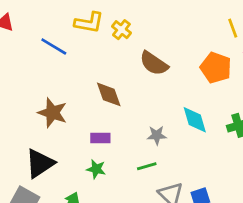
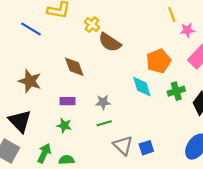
yellow cross: (121, 30) -> (92, 25), moved
orange pentagon: (216, 68) -> (159, 61), moved, turned 30
gray star: (157, 135) -> (103, 102), moved
black triangle: (40, 163) -> (20, 121), turned -40

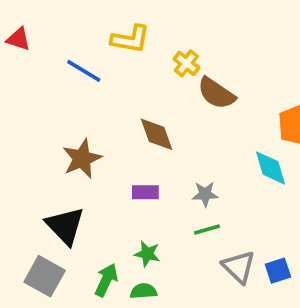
brown star: (30, 81) -> (82, 159), turned 30
green star: (64, 125) -> (147, 254), moved

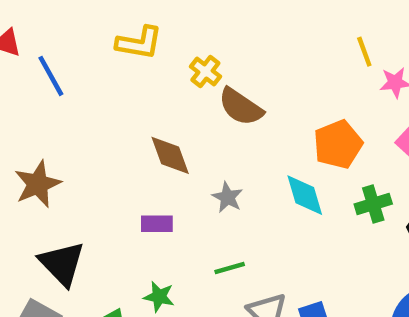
blue line: (84, 71) -> (51, 76), moved, turned 30
brown star: (82, 159) -> (38, 184), moved
gray star: (205, 194) -> (227, 197), moved, turned 30

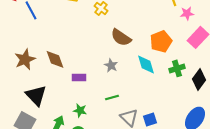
brown semicircle: (241, 107) -> (121, 37), moved
brown diamond: (170, 155) -> (55, 59), moved

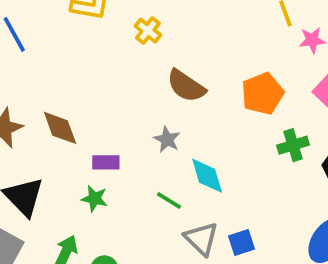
cyan diamond: (146, 64) -> (207, 176), moved
green line: (112, 97) -> (169, 201), turned 48
green star: (80, 110) -> (94, 199), moved

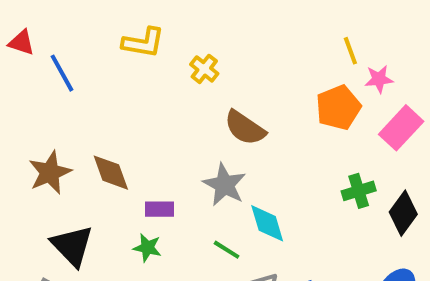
orange pentagon: (262, 94) -> (338, 108), moved
gray star: (167, 139) -> (225, 185), size x1.5

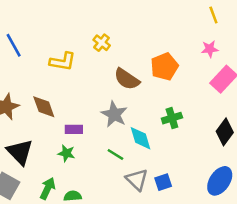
yellow L-shape: (143, 43) -> (63, 61), moved
yellow line: (350, 51) -> (213, 15), moved
orange pentagon: (338, 108) -> (164, 67), moved
green cross: (359, 191) -> (172, 118), moved

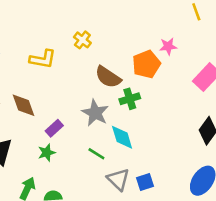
pink star: (210, 49) -> (168, 46), moved
green cross: (172, 118) -> (130, 99), moved
purple rectangle: (74, 129) -> (54, 128), turned -42
green star: (66, 153) -> (47, 153), turned -30

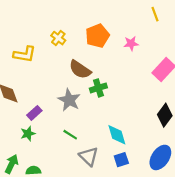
orange pentagon: (146, 64) -> (97, 36), moved
cyan diamond: (122, 137) -> (117, 135), moved
blue square: (145, 182) -> (121, 160), moved

